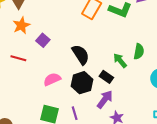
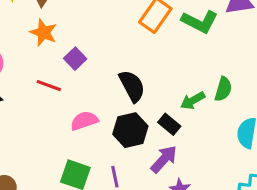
orange star: (21, 25) -> (44, 33), turned -30
red line: (18, 58) -> (49, 86), moved
green arrow: (120, 61) -> (193, 101), turned -84

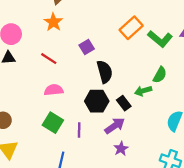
purple square: (75, 59) -> (87, 47), moved
green semicircle: (223, 89) -> (160, 75), moved
pink semicircle: (84, 121) -> (54, 90), moved

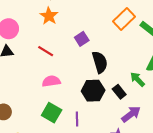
green arrow: (143, 91) -> (137, 79), turned 63
purple arrow: (115, 126) -> (131, 114), moved

